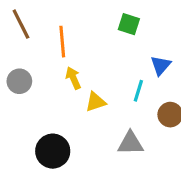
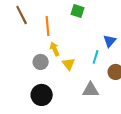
green square: (129, 24) -> (78, 11), moved
gray circle: (19, 81) -> (41, 62), moved
yellow triangle: (96, 102) -> (69, 64), turned -48

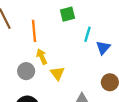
green square: (78, 11) -> (67, 14), turned -32
cyan line: (96, 57) -> (88, 34), moved

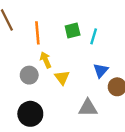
green square: (67, 14) -> (73, 31), moved
blue triangle: (103, 48) -> (101, 70), moved

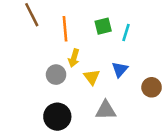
yellow arrow: (46, 60) -> (74, 58), turned -140
blue triangle: (101, 70) -> (120, 69), moved
gray triangle: (88, 108) -> (106, 110), moved

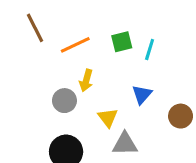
orange line: (65, 29) -> (75, 45), turned 70
yellow triangle: (92, 77) -> (108, 118), moved

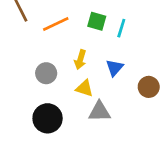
green square: (122, 42) -> (97, 21), turned 30
yellow arrow: (86, 80) -> (80, 60), moved
yellow triangle: (108, 118) -> (84, 88), turned -36

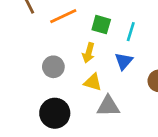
green square: (97, 21) -> (101, 25), moved
cyan line: (121, 28) -> (131, 32), moved

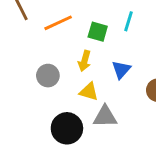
cyan line: (131, 32) -> (128, 21), moved
black circle: (55, 113) -> (67, 128), moved

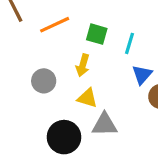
cyan line: (128, 21) -> (130, 43), moved
blue triangle: (121, 70) -> (142, 75), moved

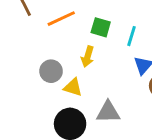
yellow triangle: (87, 98) -> (73, 87), moved

